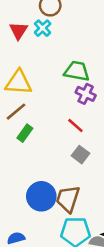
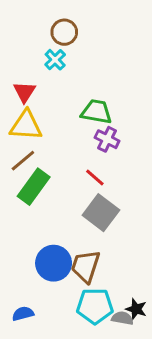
red triangle: (19, 31) -> (24, 92), moved
green rectangle: (25, 133) -> (34, 187), size x1.6
gray square: (81, 155) -> (101, 213), size x1.6

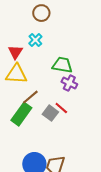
cyan cross: (55, 60) -> (35, 40), moved
brown line: (23, 161) -> (30, 97), moved
gray square: (101, 213) -> (50, 113), moved, size x0.7

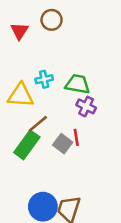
cyan cross: (35, 40) -> (44, 79), moved, turned 32
red triangle: (15, 52) -> (19, 31), moved
red line: (61, 108) -> (76, 137), turned 40

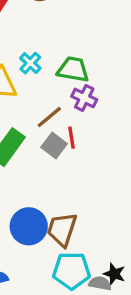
cyan cross: (44, 79) -> (30, 63), turned -35
brown line: (38, 124) -> (49, 117), moved

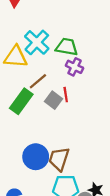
cyan cross: (30, 63) -> (37, 42), size x1.6
brown line: (49, 117) -> (38, 81), moved

